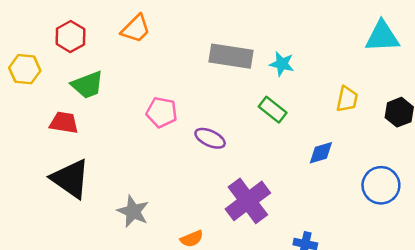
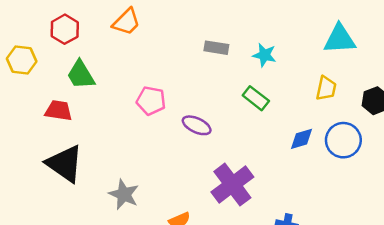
cyan triangle: (382, 37) -> (340, 39), moved
gray rectangle: (231, 56) -> (216, 48), size x0.6
green trapezoid: (87, 85) -> (81, 75), turned 80
blue circle: (381, 185) -> (343, 140), moved

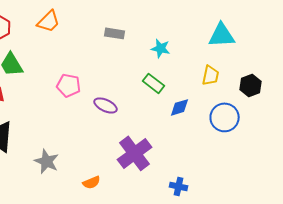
gray rectangle: (216, 48) -> (115, 33), moved
blue diamond: (301, 139) -> (180, 107), moved

